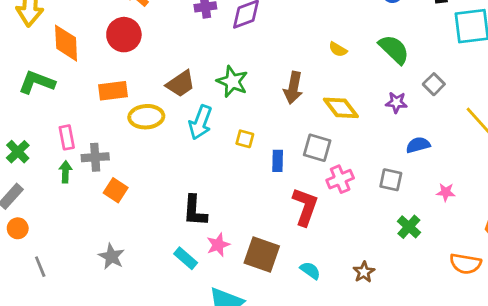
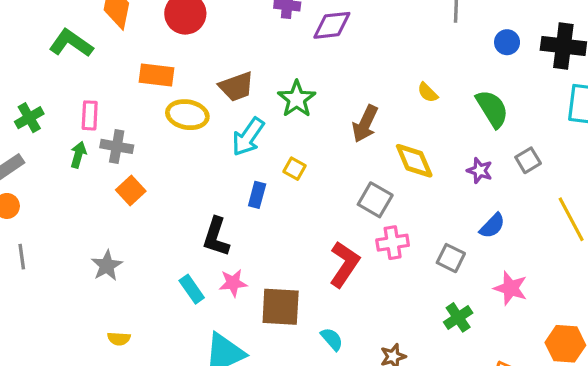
blue semicircle: (418, 145) -> (492, 226), turned 135
blue rectangle: (278, 161) -> (257, 195), moved
pink star: (446, 192) -> (511, 288), size x1.5
brown square: (262, 254) -> (281, 307), turned -30

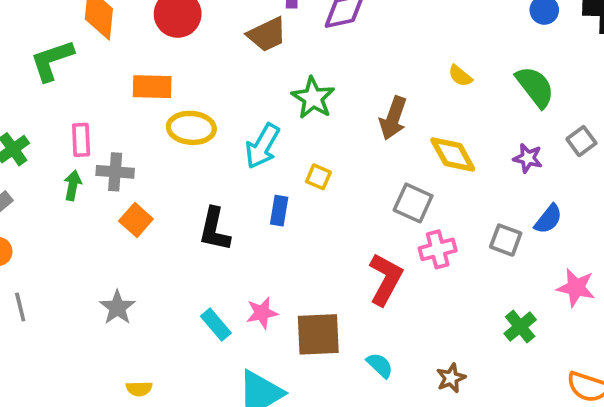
green L-shape: (71, 43) -> (52, 60), turned -48
brown trapezoid: (236, 87) -> (267, 34), moved
black L-shape: (216, 237) -> (215, 229), moved
gray square: (451, 258) -> (506, 240), moved

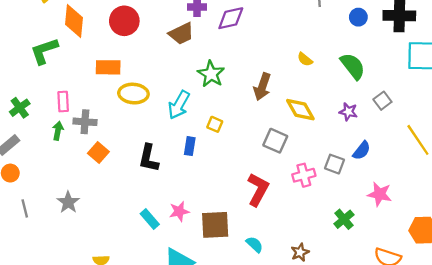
pink cross: (438, 249) -> (304, 175), moved
gray star: (117, 308) -> (68, 202), moved

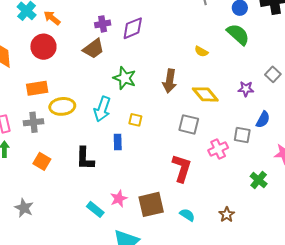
green semicircle: (353, 66) -> (238, 34), moved
gray cross: (85, 122) -> (33, 122), moved

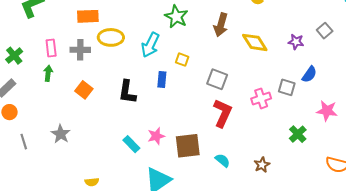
gray square: (189, 124) -> (217, 79), moved

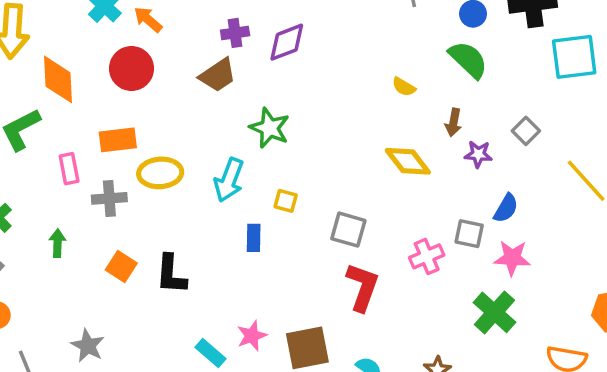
brown arrow: (221, 25) -> (453, 122), moved, size x0.7
pink rectangle: (51, 48) -> (69, 169), moved
black L-shape: (127, 92) -> (171, 274), moved
pink star: (327, 111) -> (512, 258), moved
green cross: (298, 134) -> (495, 312), size x1.4

